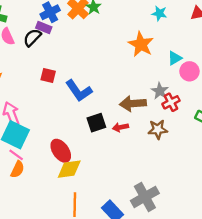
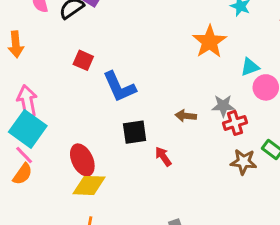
gray star: (160, 91) -> (223, 106), turned 30
brown arrow: (133, 104) -> (186, 116), size x0.6
red arrow: (120, 127) -> (163, 156), moved, turned 56
brown star: (158, 129) -> (243, 162), moved

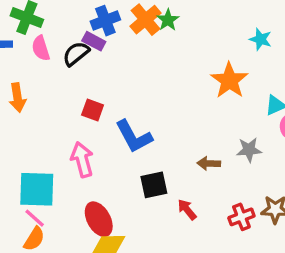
pink arrow: (27, 101) -> (82, 160), moved
red cross: (235, 123) -> (241, 217), moved
cyan square: (28, 129) -> (37, 189), turned -30

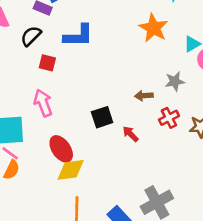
black semicircle: (76, 54) -> (31, 36), moved
blue L-shape: (134, 136) -> (78, 36), moved, turned -56
red cross: (241, 217) -> (169, 118), moved

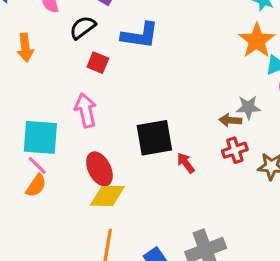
orange star: (153, 28) -> (257, 41), moved
brown arrow: (144, 96) -> (230, 120), moved
black square: (102, 117) -> (154, 138), size x1.4

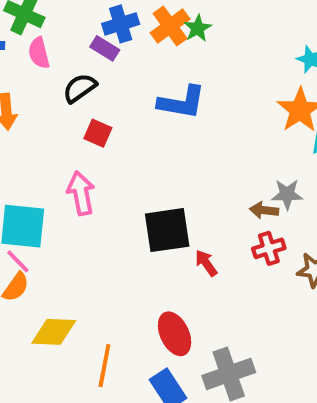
blue L-shape: (140, 35) -> (182, 102), moved
red ellipse: (99, 169) -> (175, 334), moved
yellow diamond: (107, 196) -> (54, 332), moved

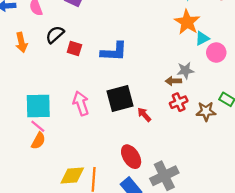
black semicircle: (80, 88) -> (55, 35), moved
blue L-shape: (182, 102) -> (114, 52), moved
pink arrow: (81, 193) -> (81, 103), moved
yellow diamond: (54, 332) -> (72, 176), moved

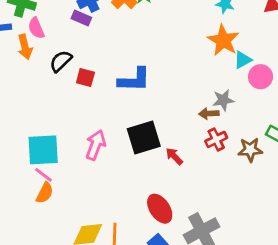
orange arrow: (21, 42) -> (25, 47), moved
pink arrow: (81, 103) -> (96, 145), turned 40

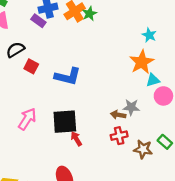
red arrow: (174, 156) -> (76, 139), moved

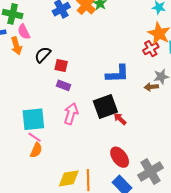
purple rectangle: (38, 21) -> (64, 85), moved
blue L-shape: (68, 76) -> (118, 74), moved
red cross: (119, 136) -> (151, 49), moved

